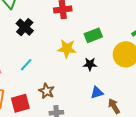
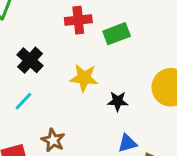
black cross: (25, 27) -> (30, 60), moved
green rectangle: (93, 35) -> (117, 34), moved

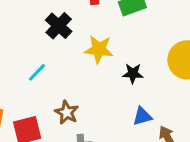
black cross: (30, 60) -> (59, 26), moved

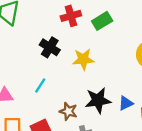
black star: (133, 73) -> (98, 100), moved, size x1.6

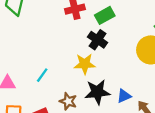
black cross: (50, 47) -> (98, 40), moved
yellow star: (83, 59) -> (85, 64), moved

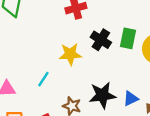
green rectangle: (105, 15) -> (128, 38), moved, turned -48
yellow star: (85, 64) -> (70, 54), moved

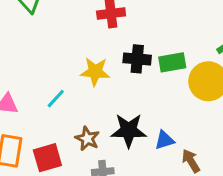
green rectangle: (128, 38) -> (172, 62), turned 60
black cross: (101, 40) -> (137, 59), turned -36

